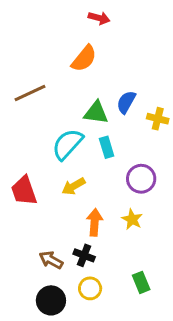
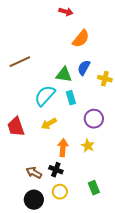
orange semicircle: (84, 59) -> (81, 39), moved

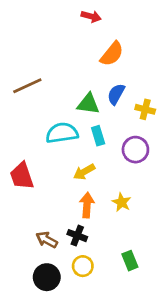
cyan semicircle: (45, 96) -> (62, 133), turned 40
purple circle: (94, 119) -> (135, 150), moved
yellow arrow: (49, 124) -> (84, 172), moved

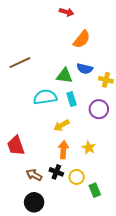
blue semicircle: (116, 94) -> (85, 69), turned -105
red trapezoid: (22, 176) -> (16, 146), moved
yellow circle: (83, 266) -> (77, 177), moved

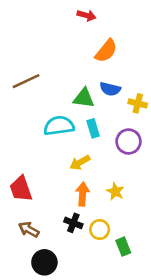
brown arrow: (34, 175) -> (29, 229), moved

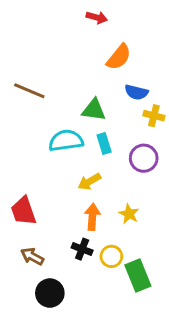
brown line: (26, 81) -> (29, 91), turned 48
blue semicircle: (110, 89) -> (136, 92), moved
green rectangle: (123, 247) -> (138, 275), size x1.5

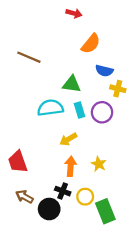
brown line: (29, 91) -> (29, 57), moved
purple circle: (144, 158) -> (102, 112), moved
black circle: (50, 293) -> (49, 209), moved

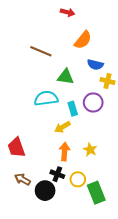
brown line: (29, 57) -> (41, 51), moved
cyan rectangle: (80, 110) -> (73, 109), moved

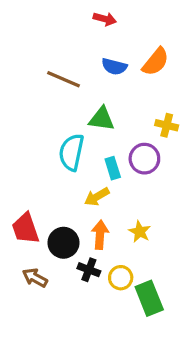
orange semicircle: (83, 40) -> (156, 62), moved
blue semicircle: (95, 65) -> (114, 67), moved
cyan semicircle: (46, 98) -> (71, 152), turned -70
black circle: (45, 191) -> (63, 243), moved

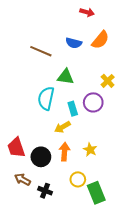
red arrow: (105, 19) -> (87, 12), moved
yellow cross: (167, 125) -> (108, 81), turned 32
black cross: (89, 270) -> (45, 191), moved

